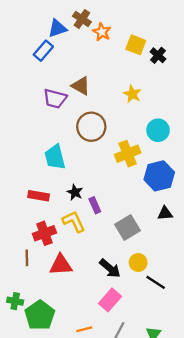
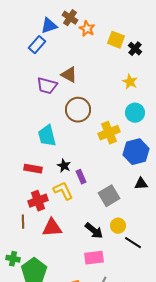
yellow star: (132, 94) -> (130, 82), moved
pink rectangle: (110, 300) -> (94, 258), turned 42

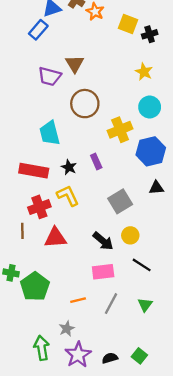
black cross: (135, 49) -> (150, 34), turned 32
brown triangle: (69, 75) -> (75, 64), turned 30
red rectangle: (33, 169) -> (34, 171), size x1.4
purple rectangle: (81, 177) -> (96, 162), moved
black line: (133, 243) -> (142, 265), moved

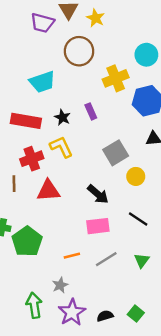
yellow star: (144, 72) -> (96, 18), moved
cyan trapezoid: (50, 133) -> (42, 82), turned -95
yellow circle: (130, 235) -> (136, 176), moved
gray line: (111, 304) -> (106, 259), turned 30

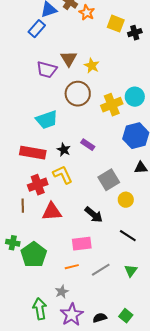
yellow cross: (116, 78) -> (112, 105), moved
purple rectangle: (91, 111) -> (88, 145), turned -32
pink rectangle: (98, 226) -> (82, 244), moved

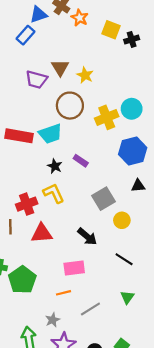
cyan trapezoid: (47, 120) -> (50, 134), moved
red rectangle: (33, 153) -> (19, 136), moved
gray line: (101, 270) -> (90, 309), moved

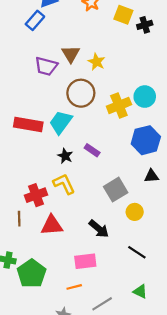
cyan trapezoid: (50, 134) -> (61, 122), turned 145
green triangle: (127, 297) -> (140, 291), turned -40

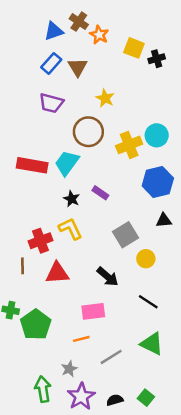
blue rectangle: (35, 20) -> (51, 63), moved
brown triangle: (71, 54) -> (78, 67), moved
green triangle: (140, 291) -> (152, 344), size x1.5

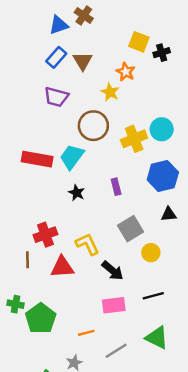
orange star: (99, 35) -> (126, 72), moved
purple rectangle: (100, 193) -> (116, 187), moved, turned 42
yellow L-shape: (70, 229) -> (87, 244), moved
black line: (148, 302) -> (153, 296), turned -48
pink rectangle: (93, 311) -> (114, 305), moved

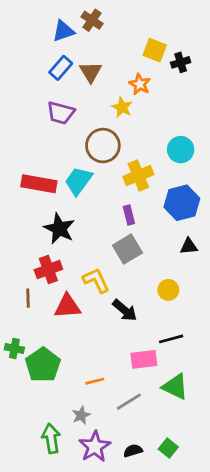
yellow cross: (134, 139) -> (138, 175), moved
black star: (77, 193) -> (59, 229), moved, size x1.6
gray square: (130, 229) -> (127, 249), moved
pink rectangle: (114, 305) -> (144, 359), moved

